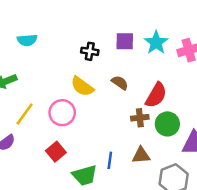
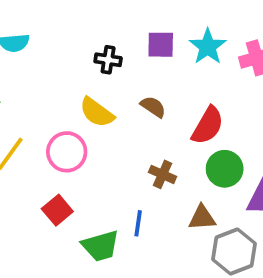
brown cross: (140, 118) -> (163, 174), moved, turned 30
brown triangle: (141, 155) -> (202, 218), moved

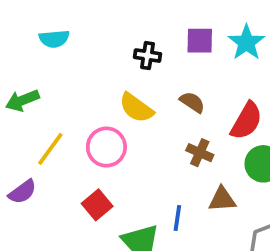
brown cross: (163, 174) -> (200, 153), moved
brown triangle: (202, 218) -> (222, 199), moved

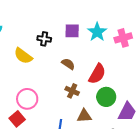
yellow semicircle: (136, 108) -> (23, 56), moved
pink circle: (106, 147) -> (27, 99), moved

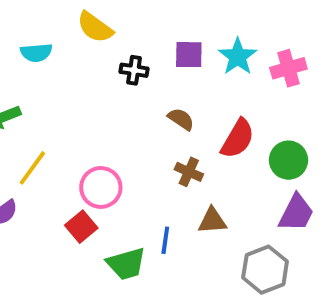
yellow semicircle: (23, 56) -> (95, 27), moved
green circle: (106, 97) -> (288, 160), moved

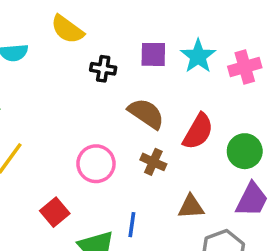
brown semicircle: (181, 119) -> (146, 114), size x1.5
pink circle: (101, 187) -> (96, 164), moved
brown triangle: (212, 221) -> (191, 207), moved

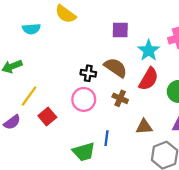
cyan star: (198, 56) -> (149, 50), moved
black cross: (103, 69) -> (88, 73), moved
red square: (55, 212) -> (47, 117), moved

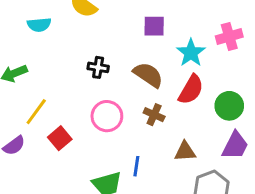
black cross: (88, 73) -> (98, 67), moved

